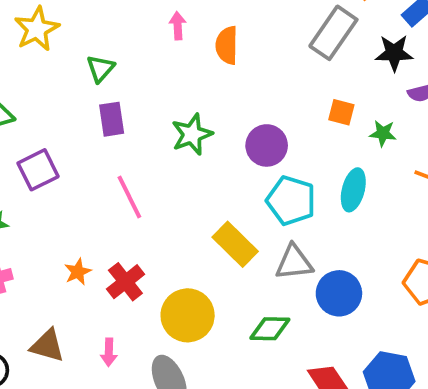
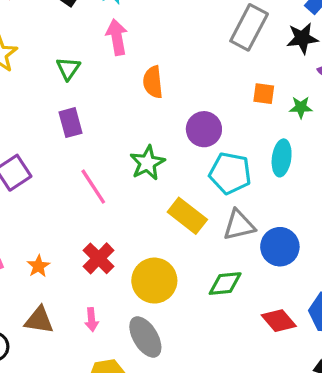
pink arrow: (178, 26) -> (117, 37), size x1.5
orange semicircle: (227, 45) -> (153, 82), moved
green triangle: (100, 69) -> (68, 69), moved
green star: (192, 134) -> (147, 163), moved
orange star: (78, 272) -> (38, 266), moved

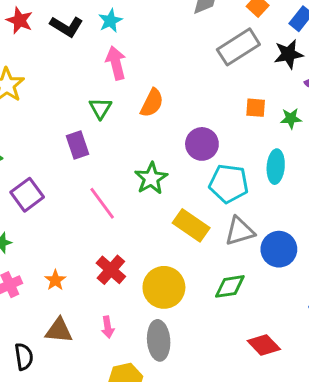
gray rectangle: (249, 27) -> (238, 47), turned 33
green triangle: (68, 69) -> (100, 108), moved
orange semicircle: (153, 82) -> (152, 103), turned -144
red diamond: (279, 321) -> (264, 345), moved
gray ellipse: (145, 337) -> (159, 340), turned 30

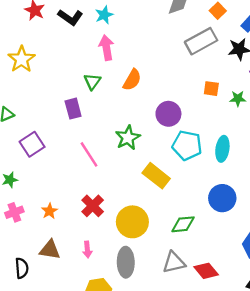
cyan ellipse: (276, 167) -> (222, 149), moved
gray triangle: (240, 231) -> (174, 262), moved

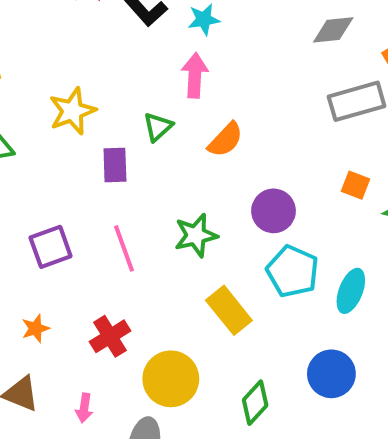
yellow star: (22, 59) -> (72, 111), moved
purple square: (32, 144) -> (51, 247), moved
green diamond: (183, 224) -> (255, 403), turned -55

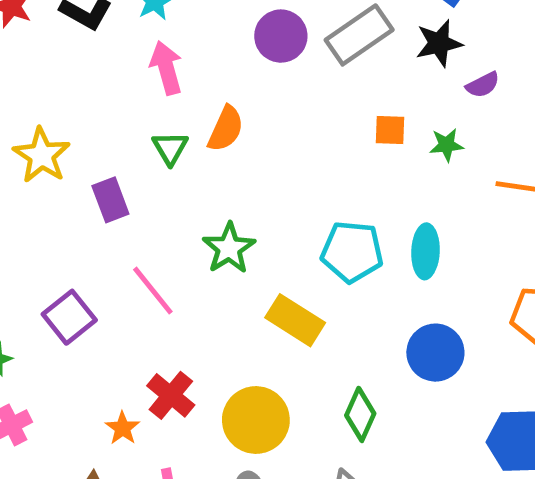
green triangle: (158, 127) -> (170, 148), moved
purple circle: (274, 211) -> (281, 36), moved
orange star: (35, 328) -> (123, 428), moved

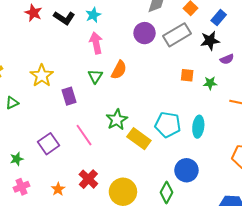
yellow rectangle: (295, 320) -> (139, 139), moved
blue circle: (435, 353) -> (186, 170), moved
orange star: (123, 428) -> (58, 189), moved

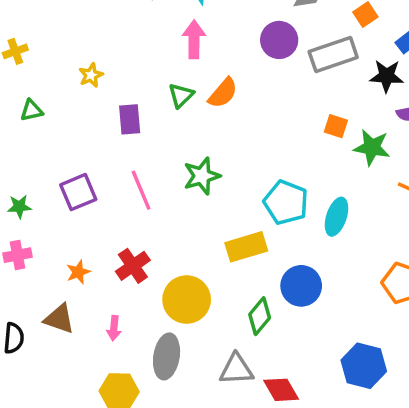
yellow star: (42, 76) -> (91, 75), size x0.6
green star: (210, 83) -> (372, 147), size x1.5
yellow rectangle: (139, 139) -> (246, 247), moved, turned -65

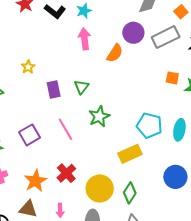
orange semicircle: (223, 93) -> (115, 53), moved
green triangle: (181, 95) -> (82, 87), moved
orange star: (78, 272) -> (35, 181), size x1.6
blue circle: (301, 286) -> (175, 177), moved
green diamond: (260, 316) -> (130, 193), moved

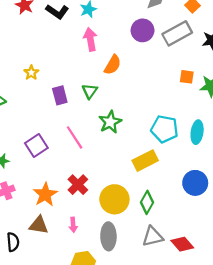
orange semicircle: (115, 53) -> (113, 65), moved

